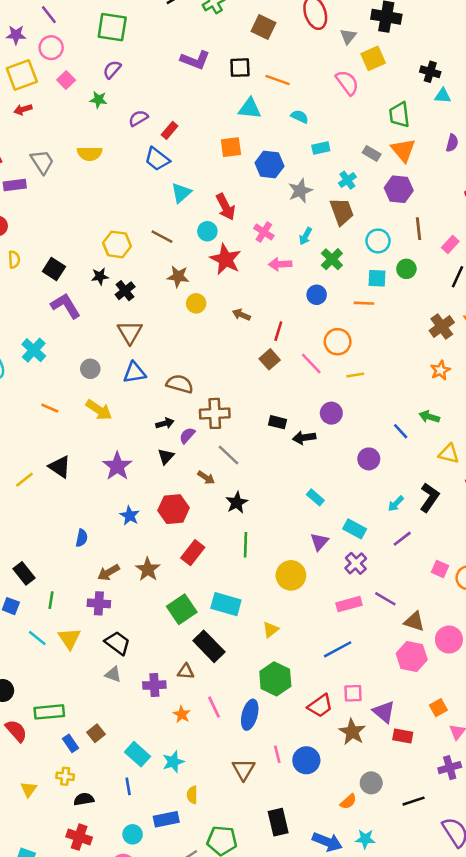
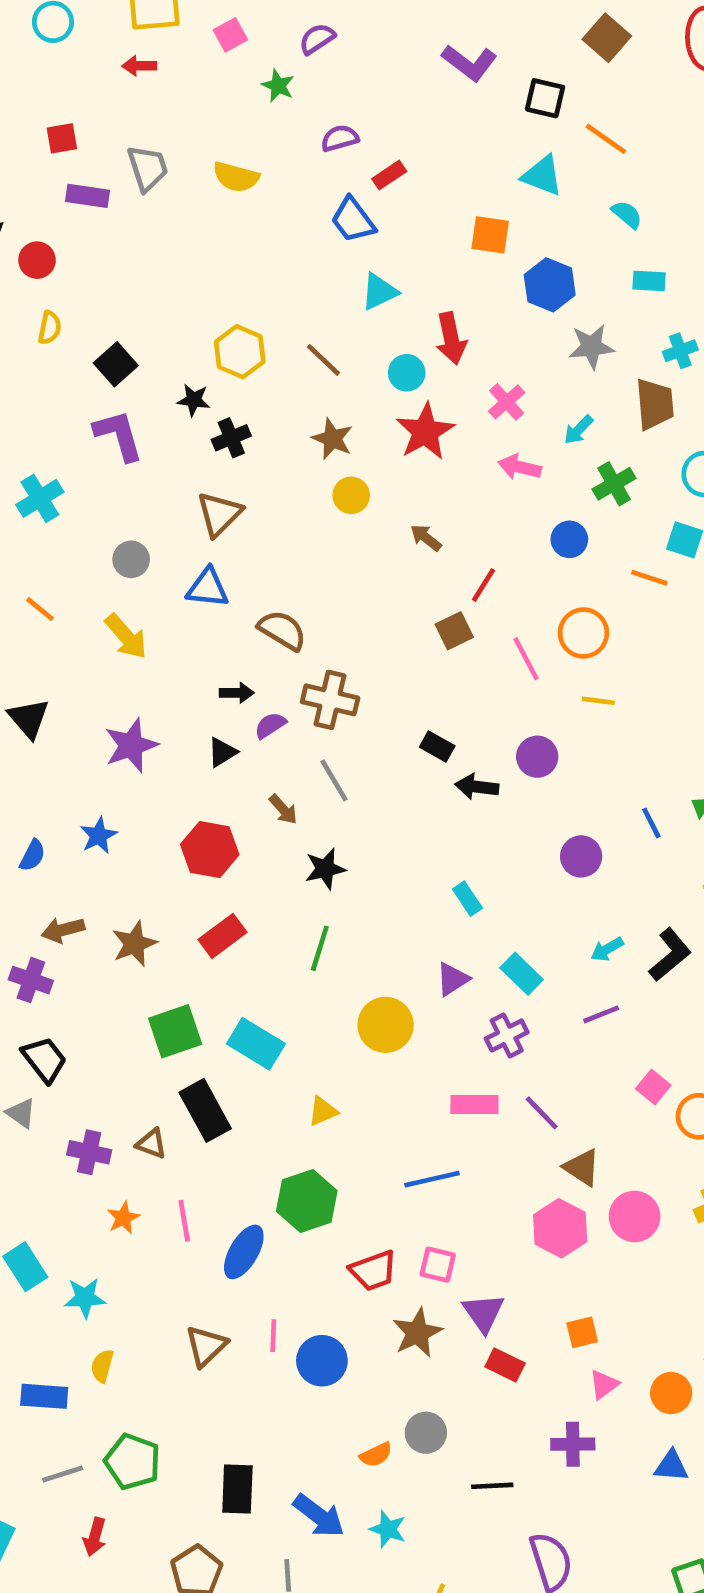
blue star: (130, 516) -> (99, 836), moved
black rectangle: (278, 822) -> (237, 1489), moved

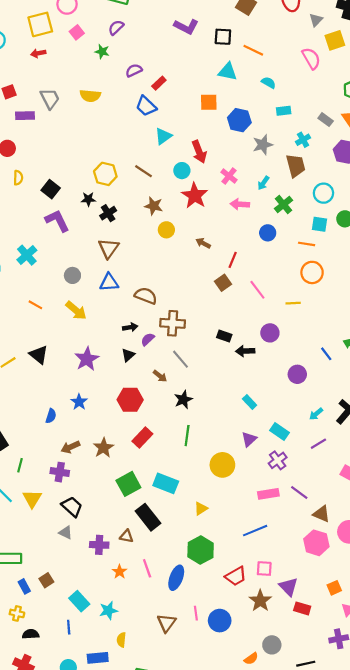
orange circle: (583, 633) -> (312, 272), moved

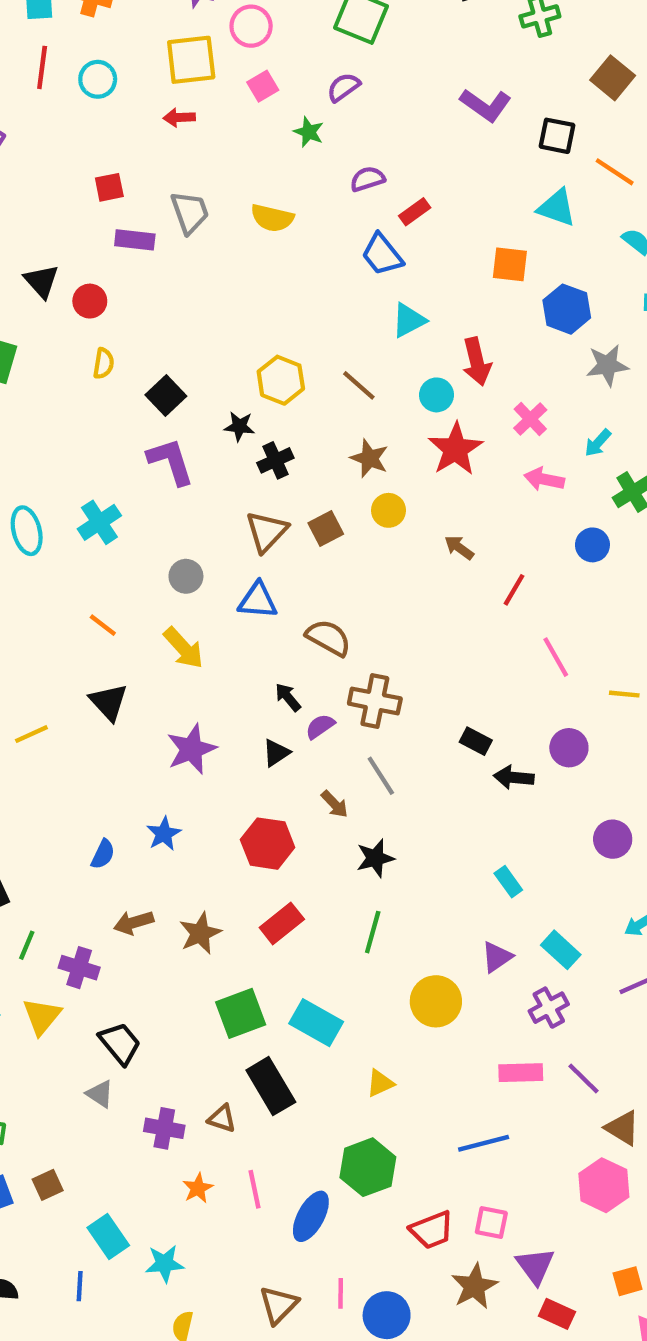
brown square: (223, 283) -> (326, 528), moved
black arrow: (130, 327) -> (288, 697), turned -128
black triangle: (39, 355) -> (109, 702), moved
purple cross: (60, 472) -> (79, 968), moved

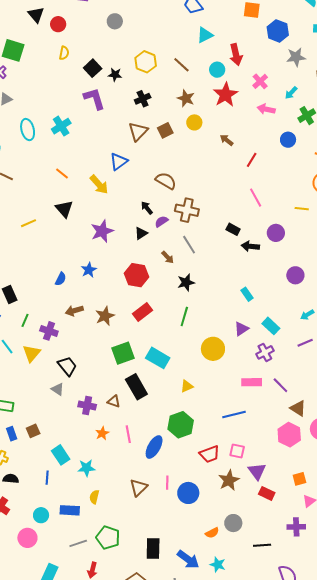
black star: (239, 426) -> (115, 75), moved
gray circle: (186, 576) -> (115, 21), moved
blue triangle: (258, 601) -> (119, 162), moved, turned -42
pink line: (556, 657) -> (256, 198), moved

